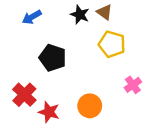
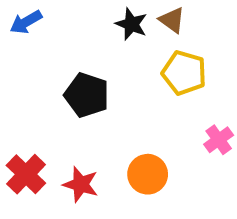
blue arrow: (32, 17) -> (26, 22), moved
red cross: (24, 95) -> (26, 174), moved

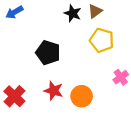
brown triangle: (172, 20) -> (95, 11), turned 48
red star: (81, 184) -> (54, 91), moved

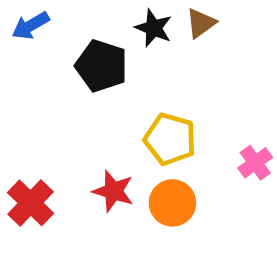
yellow pentagon: (102, 40) -> (170, 139), moved
black pentagon: (48, 53) -> (102, 66), moved

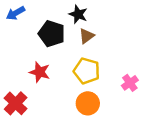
brown triangle: (201, 23) -> (87, 36), moved
red star: (113, 191) -> (40, 72), moved

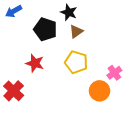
orange circle: (88, 103) -> (100, 91), moved

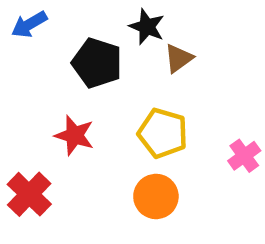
brown triangle: (76, 31) -> (179, 58), moved
orange circle: (100, 91) -> (156, 196), moved

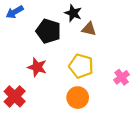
brown triangle: (179, 58) -> (89, 29), turned 49

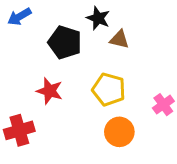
red cross: (15, 96) -> (19, 130), turned 30
orange circle: (78, 98) -> (119, 132), moved

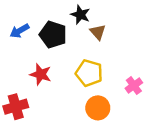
blue arrow: (19, 17) -> (19, 31), moved
brown triangle: (119, 39) -> (98, 32), turned 35

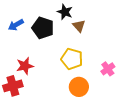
red star: (41, 74) -> (25, 66), moved, turned -30

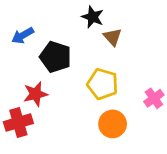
black pentagon: (43, 28) -> (55, 57), moved

